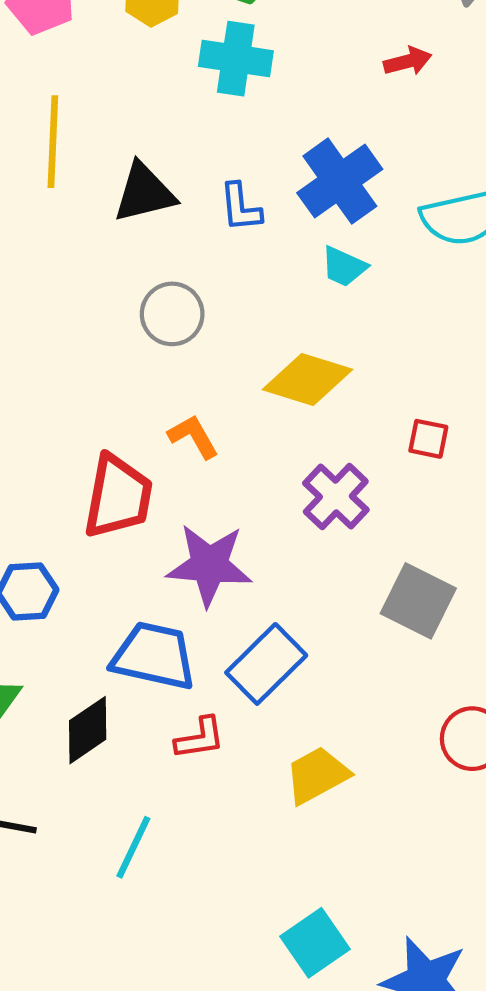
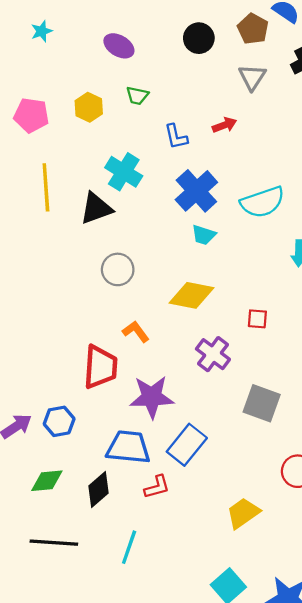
cyan cross: (236, 59) -> (124, 172), moved, turned 30
blue L-shape: (240, 207) -> (176, 137), moved
yellow trapezoid: (317, 775) -> (243, 513), moved

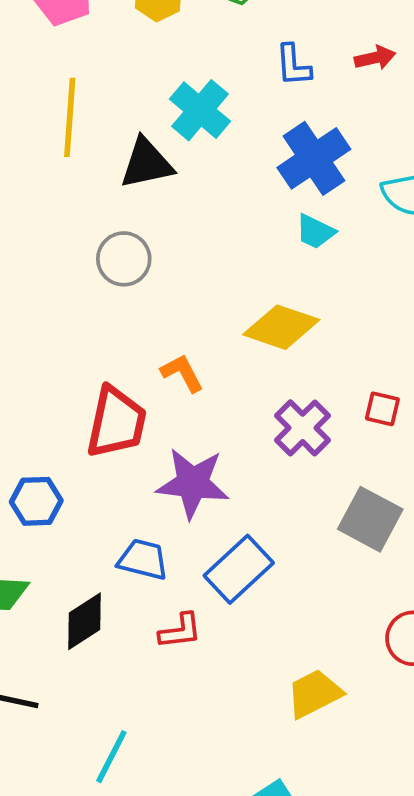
gray circle: (118, 269) -> (124, 259), moved
red square: (257, 319) -> (382, 409), moved
blue trapezoid: (128, 447) -> (143, 560), size x0.7
cyan line: (129, 547) -> (111, 757), moved

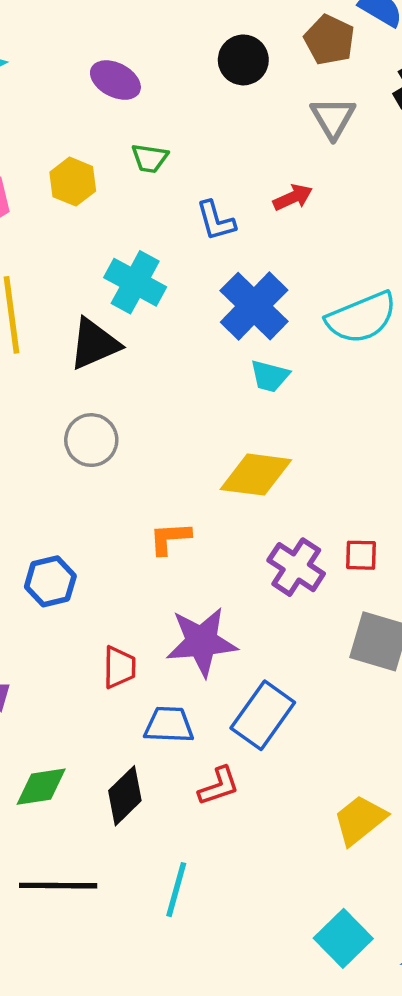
orange L-shape: (182, 373) -> (170, 538), turned -54
red square: (382, 409) -> (361, 555), moved
red trapezoid: (116, 422) -> (119, 667), moved, size x0.6
blue hexagon: (36, 501) -> (50, 581), moved
cyan line: (111, 757) -> (176, 890), moved

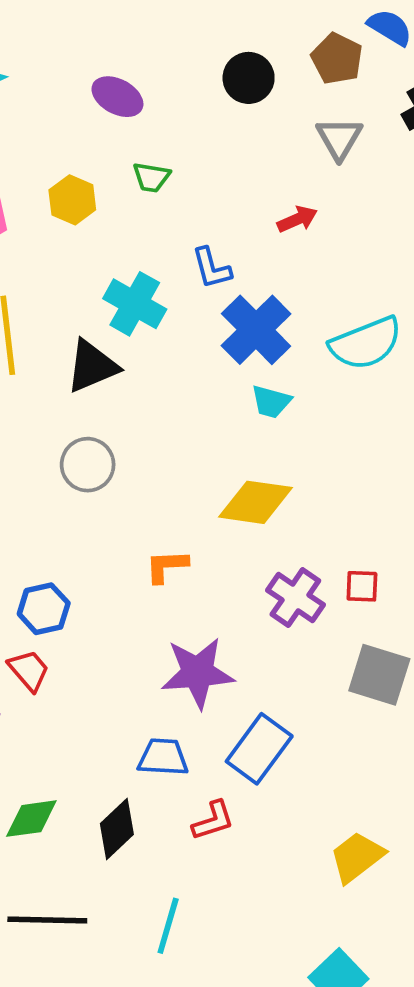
blue L-shape: (216, 221) -> (212, 268), moved
red trapezoid: (119, 667) -> (29, 670), moved, turned -42

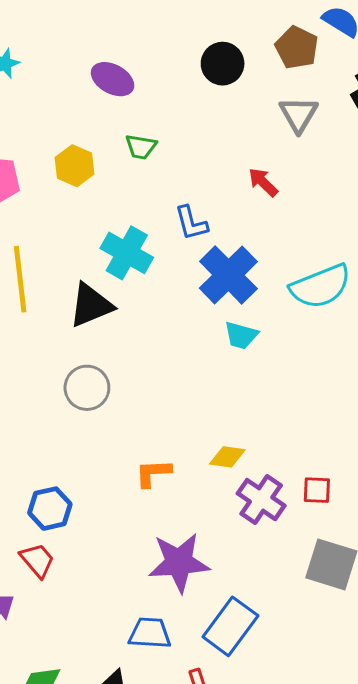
red arrow: (297, 219) -> (263, 182), turned -112
yellow diamond: (256, 502) -> (227, 457), moved, size x0.6

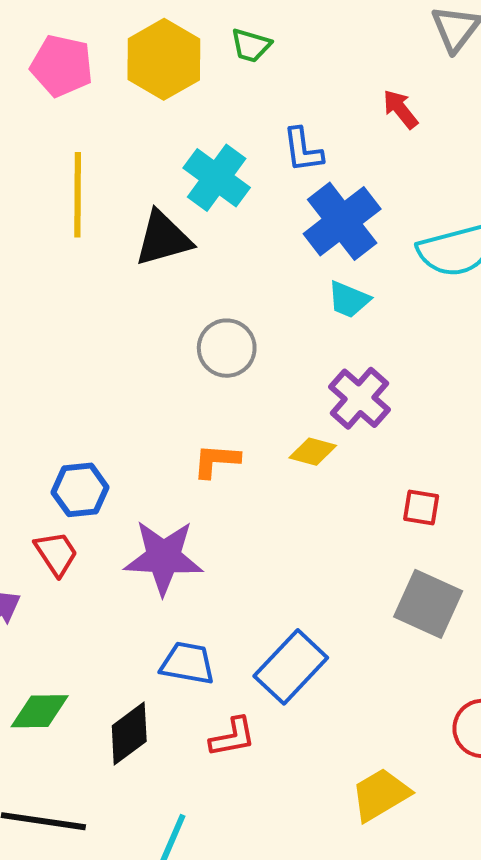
yellow hexagon: (75, 166) -> (164, 59), size x1.5
gray circle: (87, 388) -> (227, 348), moved
purple cross: (261, 500) -> (360, 398), moved
purple star: (179, 562) -> (163, 557), moved

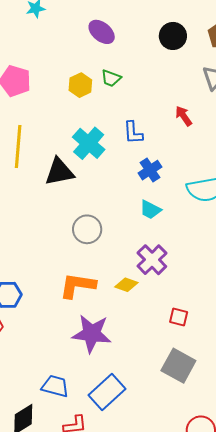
yellow hexagon: (164, 59) -> (80, 85), moved, size x0.6
blue cross: (342, 221) -> (150, 170), size x0.6
orange L-shape: (216, 461) -> (78, 285), size x1.5
purple star: (163, 557) -> (92, 334), moved

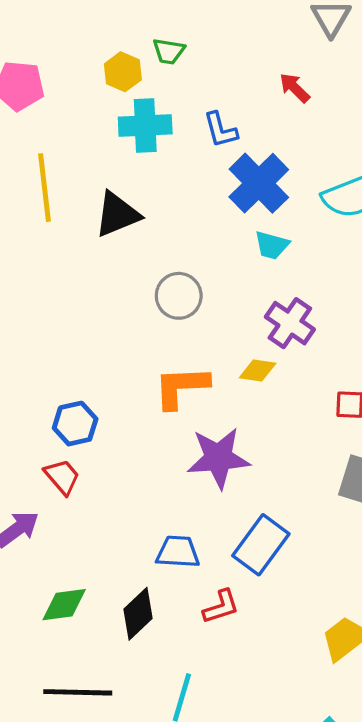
cyan cross: (89, 143) -> (145, 126), moved, turned -32
blue cross: (150, 170) -> (259, 183), size x1.6

